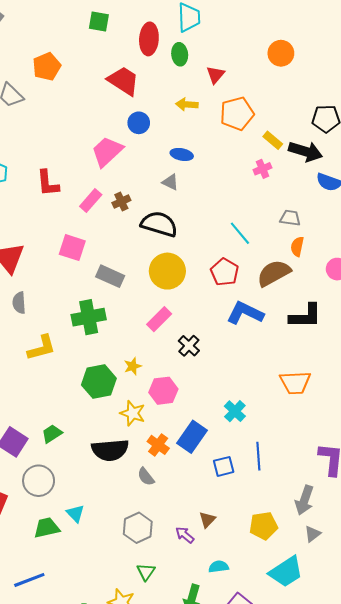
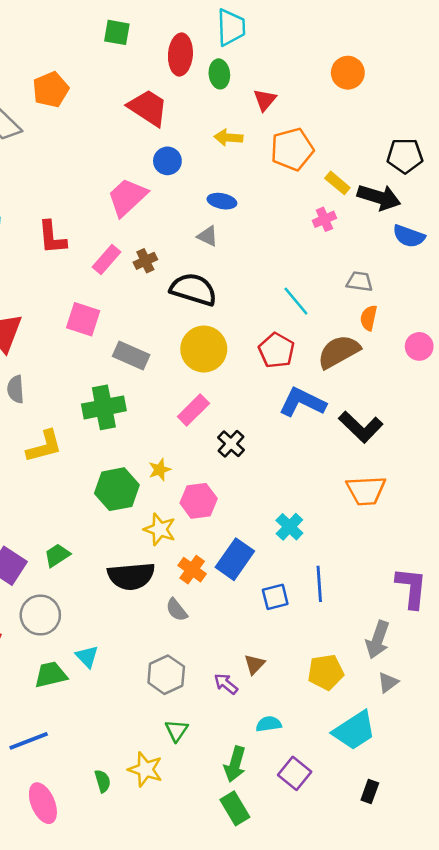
black L-shape: (305, 316) -> (361, 427), moved, turned 44

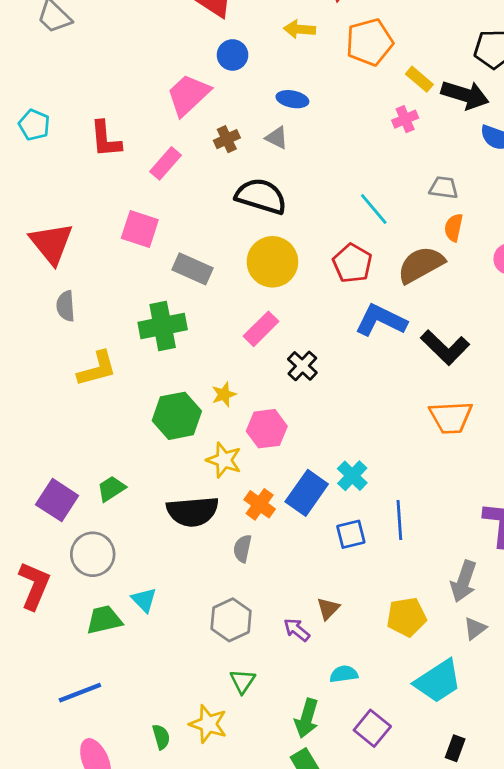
brown cross: (145, 261) -> (227, 139), moved
cyan cross: (289, 527) -> (352, 476), moved
gray semicircle: (177, 610) -> (242, 549), turned 50

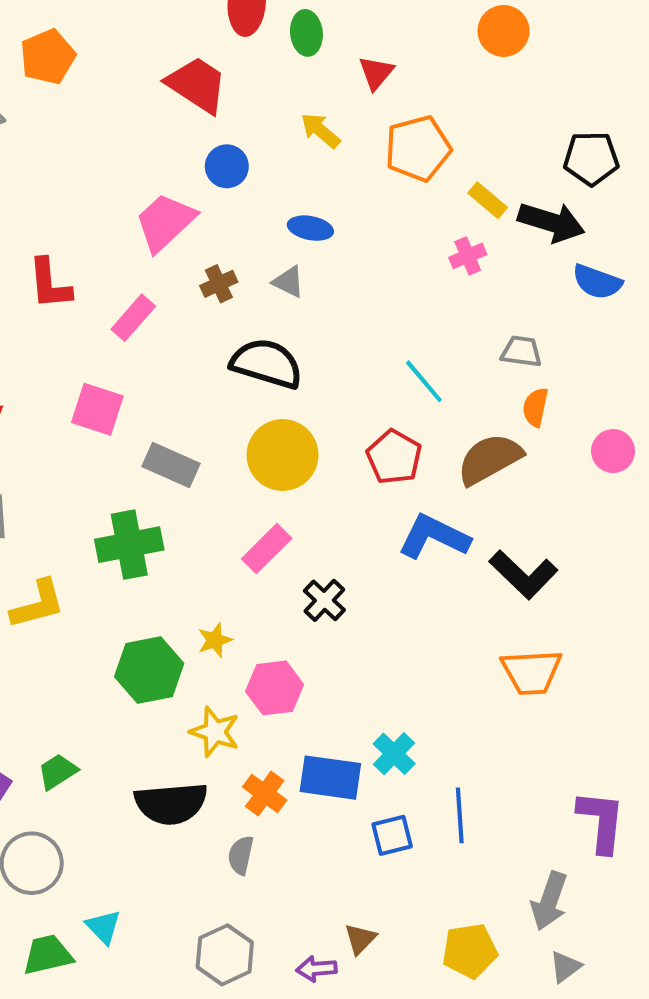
yellow arrow: (300, 29) -> (320, 130), turned 36
blue rectangle: (307, 493) -> (330, 778), turned 63
purple arrow: (297, 630) -> (316, 969), turned -44

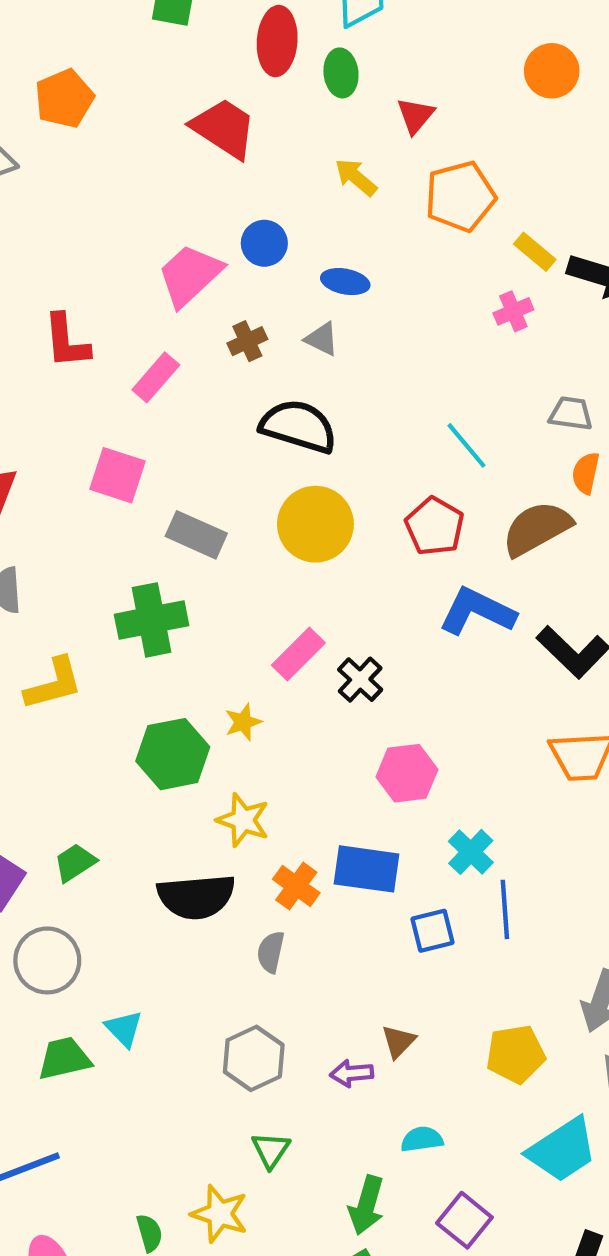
blue circle: (227, 166) -> (264, 243), moved
pink rectangle: (267, 549) -> (298, 654), moved
pink hexagon: (275, 688) -> (407, 773), moved
cyan cross: (394, 754) -> (471, 852), moved

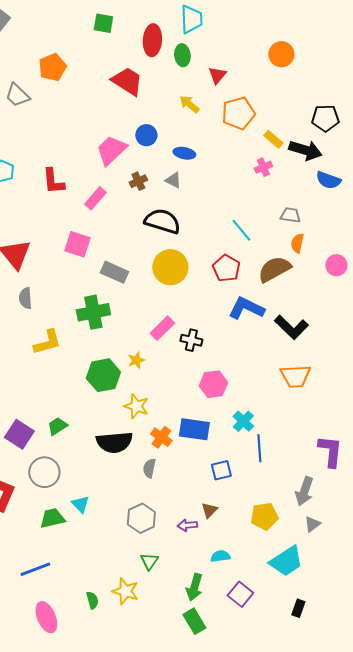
black cross: (360, 680) -> (191, 340), turned -30
blue square: (433, 931) -> (221, 470), moved

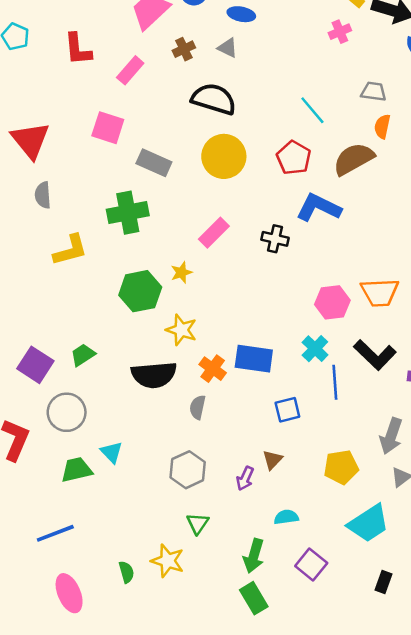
black L-shape: (291, 327) -> (375, 355), moved
black cross: (191, 340) -> (275, 239), moved
pink hexagon: (213, 384) -> (332, 302), moved
purple arrow: (187, 525) -> (245, 478), turned -60

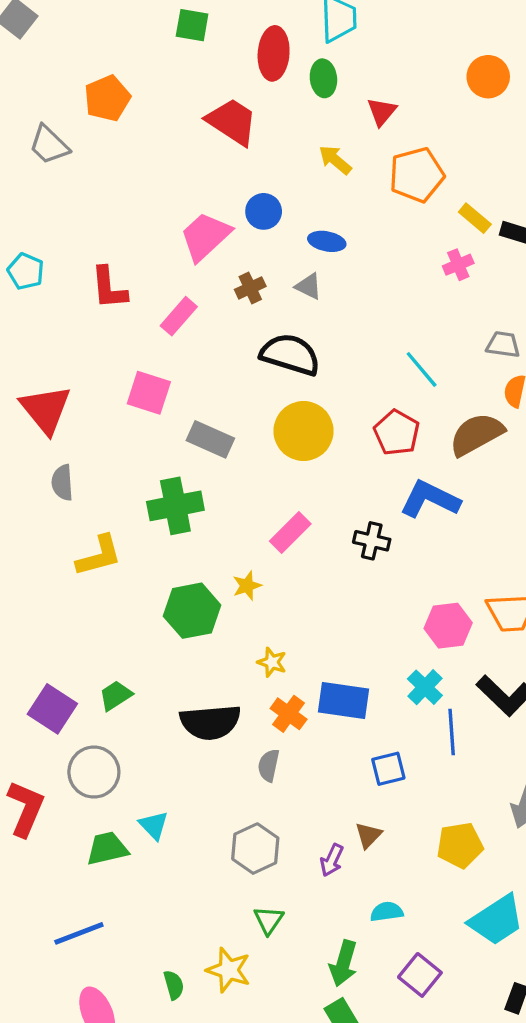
yellow star: (181, 330) -> (272, 662), moved, size x0.7

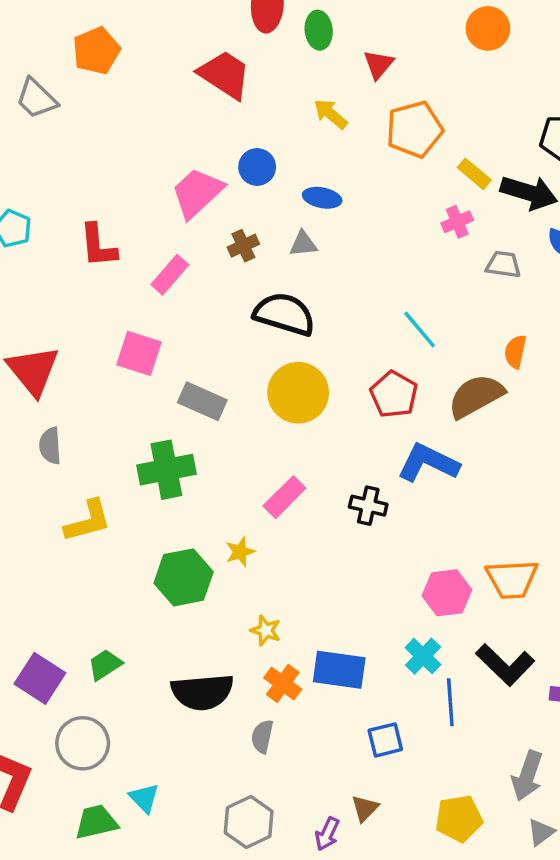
gray triangle: (308, 286) -> (303, 244), turned -32
gray trapezoid: (503, 345) -> (503, 264), moved

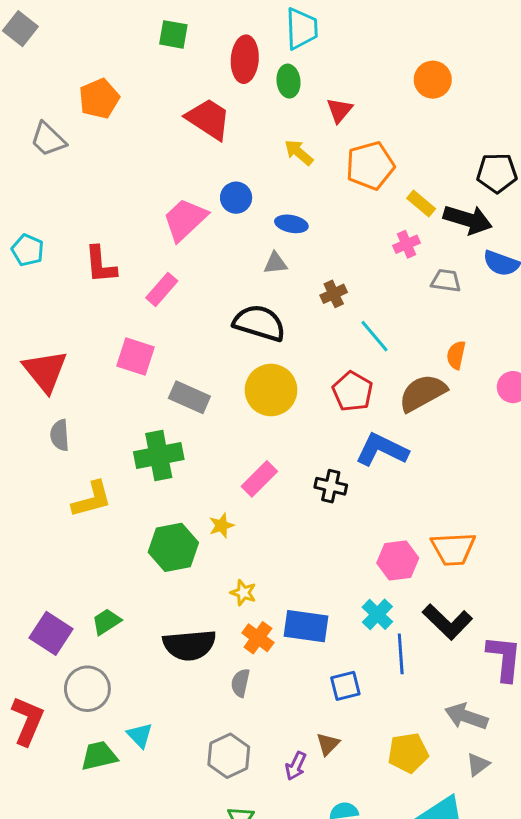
brown cross: (243, 246) -> (334, 294), moved
gray arrow: (527, 776) -> (466, 716), turned 90

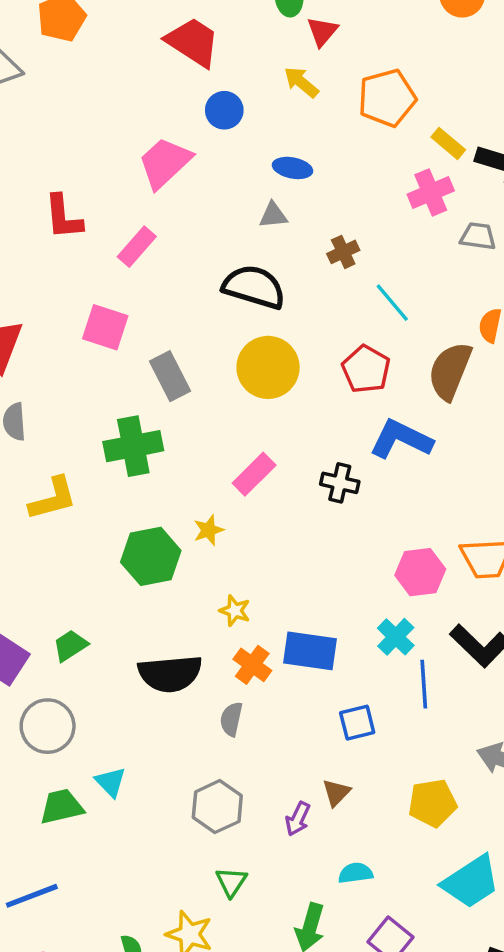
red triangle: (339, 110) -> (322, 31), moved
blue circle: (236, 198) -> (224, 110), moved
pink cross: (407, 244) -> (431, 192), size x1.4
brown semicircle: (423, 393) -> (450, 371), turned -39
gray rectangle: (189, 397) -> (170, 376), turned 39

